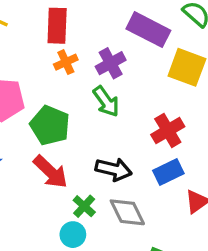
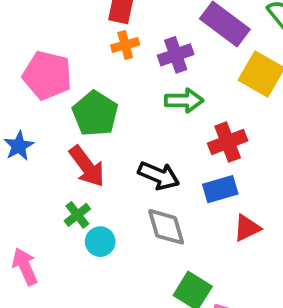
green arrow: (106, 101) -> (184, 100), moved, turned -64
green cross: (84, 206) -> (77, 215), moved

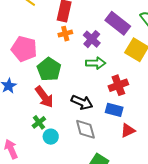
purple cross: (176, 55) -> (92, 39), turned -30
blue rectangle: (220, 189) -> (114, 110), turned 30

